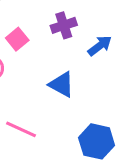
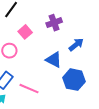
blue arrow: (100, 46) -> (76, 45), moved
blue hexagon: (97, 141) -> (74, 80), moved

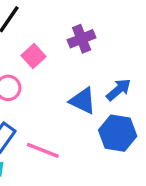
blue arrow: (76, 45) -> (119, 90), moved

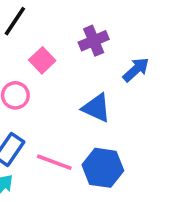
blue arrow: (119, 90) -> (136, 70), moved
blue hexagon: (118, 133) -> (103, 168), moved

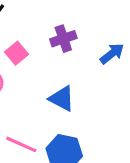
blue arrow: (136, 70) -> (112, 54), moved

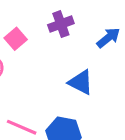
blue triangle: (62, 98) -> (81, 82), moved

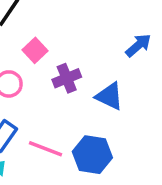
purple cross: (61, 24) -> (67, 78), moved

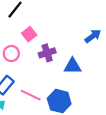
blue triangle: (109, 96) -> (73, 66), turned -30

